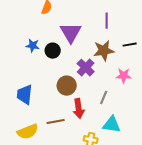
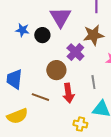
gray line: (104, 98) -> (93, 82), turned -32
brown line: (56, 122) -> (40, 97), moved, turned 30

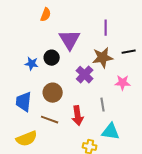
blue star: (22, 30) -> (32, 64), moved
brown circle: (56, 70) -> (53, 93), moved

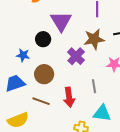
blue star: (32, 64) -> (23, 55), moved
blue trapezoid: (24, 102) -> (15, 83), turned 65

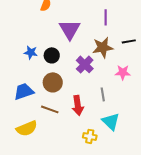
black circle: (43, 39) -> (52, 55), moved
blue star: (23, 55) -> (31, 52), moved
cyan triangle: (102, 113) -> (111, 121), turned 36

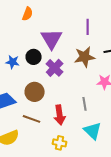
black circle: (52, 55) -> (34, 57), moved
purple cross: (85, 64) -> (55, 68), moved
yellow cross: (90, 136) -> (60, 143), moved

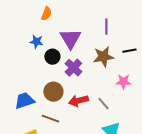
blue star: (13, 62) -> (36, 42), moved
gray line: (85, 104) -> (103, 104), turned -32
red arrow: (60, 115) -> (78, 101), moved, turned 84

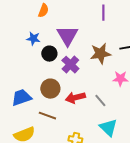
purple line: (106, 27) -> (103, 13), moved

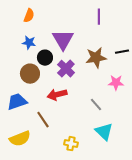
orange semicircle: (43, 11) -> (29, 16), moved
brown circle: (50, 89) -> (30, 74), moved
red arrow: (75, 98) -> (57, 95), moved
brown line: (47, 116) -> (43, 120), turned 36

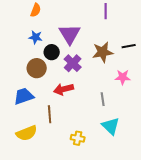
gray line: (96, 105) -> (103, 99), turned 32
brown line: (43, 120) -> (50, 114), turned 30

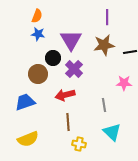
blue star: (36, 37) -> (38, 34), moved
brown star: (103, 52) -> (104, 45), moved
brown line: (50, 114) -> (68, 122), moved

